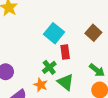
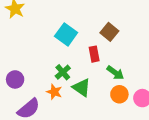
red rectangle: (65, 52) -> (94, 54), moved

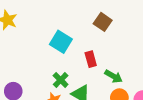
brown square: (109, 32) -> (103, 22), moved

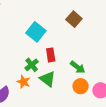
red rectangle: (91, 59) -> (51, 55), moved

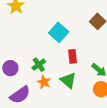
green cross: (32, 65) -> (39, 65), moved

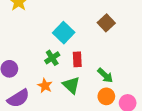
green cross: (39, 65) -> (52, 58), moved

